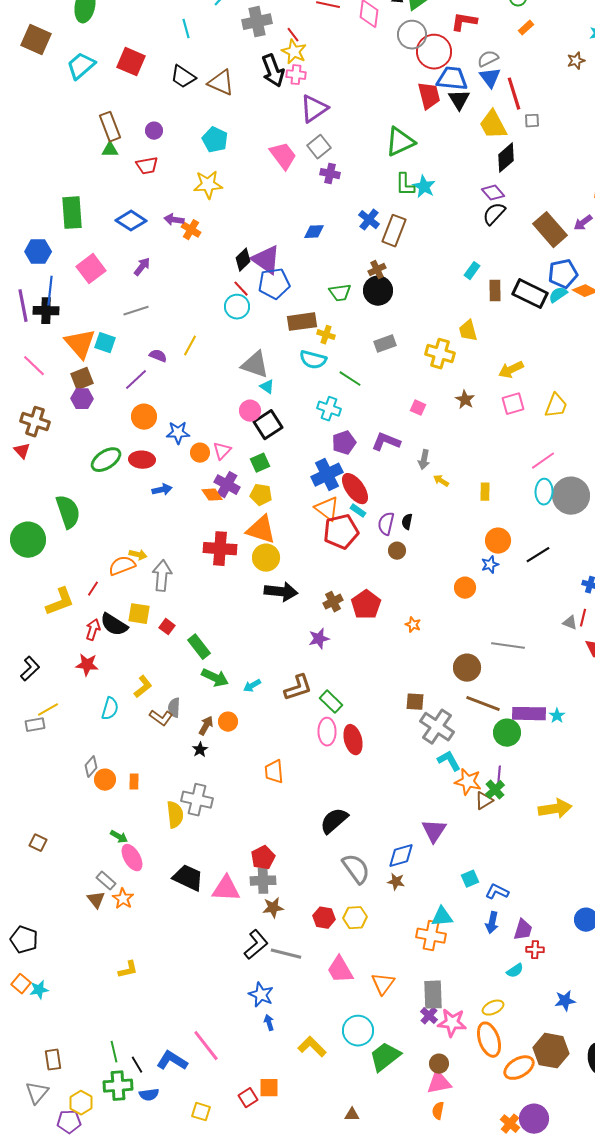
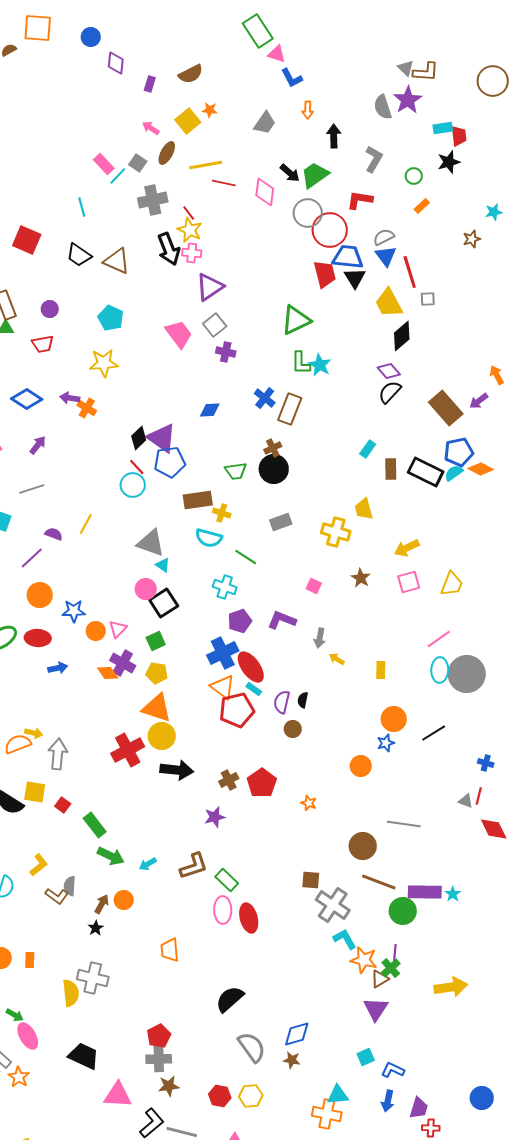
red cross: (220, 549) -> (128, 750), moved, turned -32
purple triangle: (434, 831) -> (376, 1009), moved
pink triangle: (226, 889) -> (118, 1095), moved

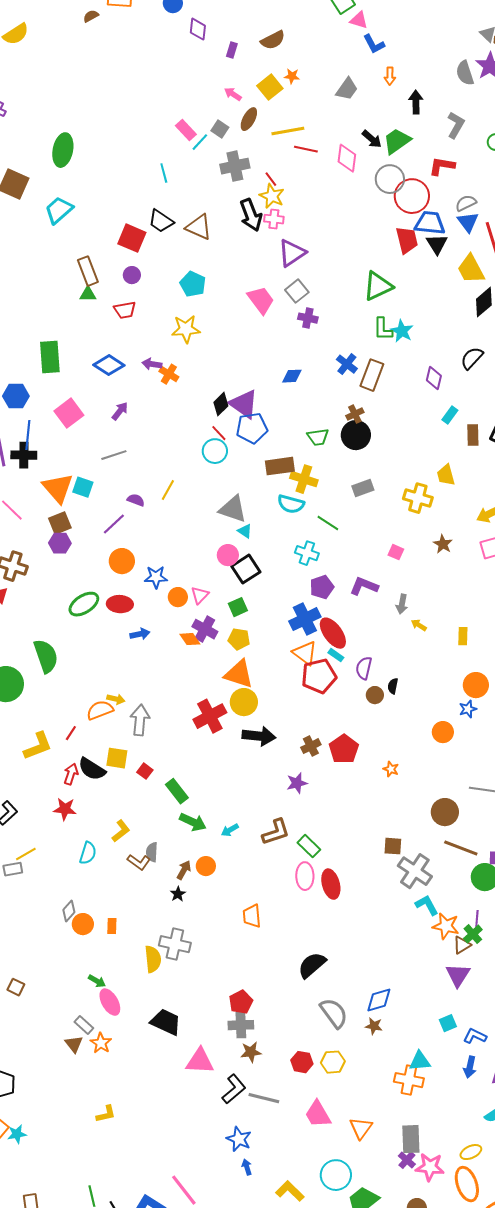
red square: (27, 240) -> (132, 238), moved
purple diamond: (389, 371) -> (434, 378), moved, turned 55
yellow cross: (222, 513) -> (304, 479), size x1.5
black semicircle: (303, 700) -> (393, 686), moved

